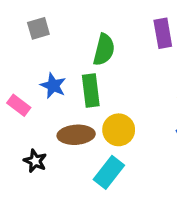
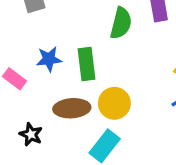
green semicircle: (104, 50) -> (121, 23), moved
blue star: (53, 86) -> (49, 59), turned -30

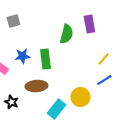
yellow circle: (114, 103) -> (80, 97), moved

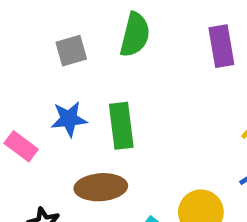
gray square: (13, 21) -> (71, 51), moved
green semicircle: (66, 34) -> (135, 35), moved

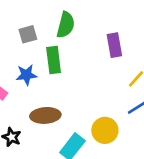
purple rectangle: (221, 46) -> (114, 45), moved
green rectangle: (121, 126) -> (54, 60), moved

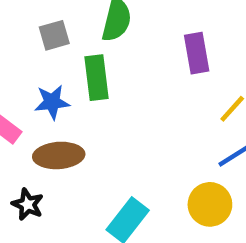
brown ellipse: (45, 115) -> (59, 155), moved
yellow circle: (105, 130) -> (210, 204), moved

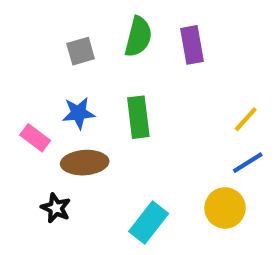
purple rectangle: (197, 53) -> (192, 45), moved
green rectangle: (97, 78) -> (138, 117), moved

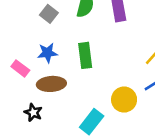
gray square: (81, 51) -> (49, 14), turned -36
yellow circle: (225, 208) -> (124, 100), moved

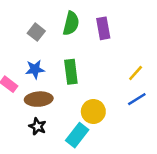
yellow circle: (124, 100) -> (93, 111), moved
black star: (33, 112) -> (37, 126), moved

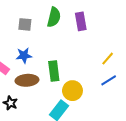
gray square: (36, 32) -> (25, 24), turned -32
green rectangle: (71, 72) -> (54, 71), moved
black star: (37, 126) -> (10, 103), moved

